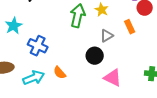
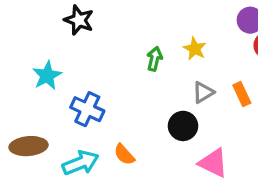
green arrow: (78, 16) -> (154, 59), size x0.6
orange rectangle: (130, 27) -> (242, 94), moved

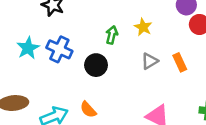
blue cross: (87, 109) -> (59, 49), moved
black circle: (183, 126) -> (96, 65), moved

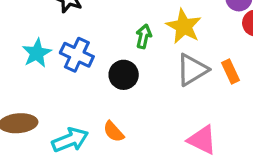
yellow star: (143, 27) -> (184, 26), size x1.5
gray triangle: (150, 61) -> (192, 70), size x1.5

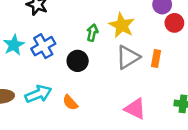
blue cross: (77, 55) -> (43, 46), turned 35
orange rectangle: (231, 71) -> (156, 58), turned 35
cyan arrow: (70, 140) -> (38, 94), moved

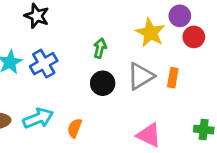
yellow star: (122, 25) -> (150, 33), moved
black circle: (78, 61) -> (103, 83), moved
orange semicircle: (70, 103) -> (75, 128), turned 63

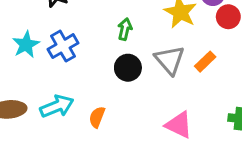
gray triangle: (141, 76) -> (170, 60), turned -40
orange rectangle: (173, 78) -> (205, 62), turned 36

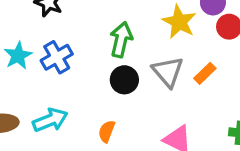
green arrow: (125, 29) -> (121, 40), size x1.5
orange semicircle: (97, 117) -> (107, 131), moved

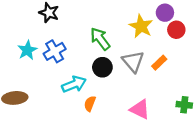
green arrow: (121, 40) -> (100, 39), turned -50
cyan arrow: (50, 120) -> (74, 84), moved

